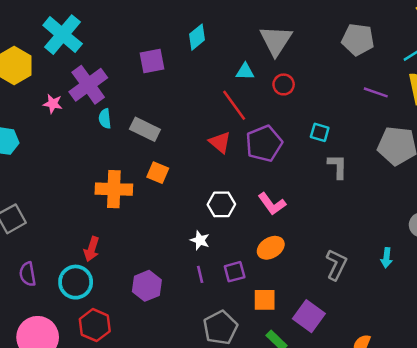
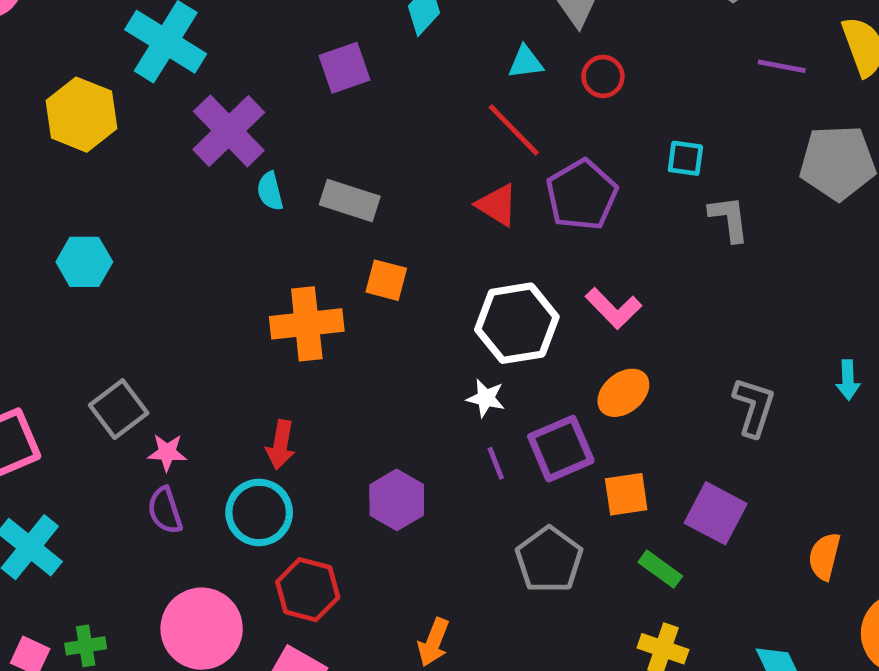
pink star: (53, 104) -> (167, 452), moved
white hexagon: (221, 204) -> (517, 323), size x1.5
purple square: (235, 272) -> (561, 449), size x1.5

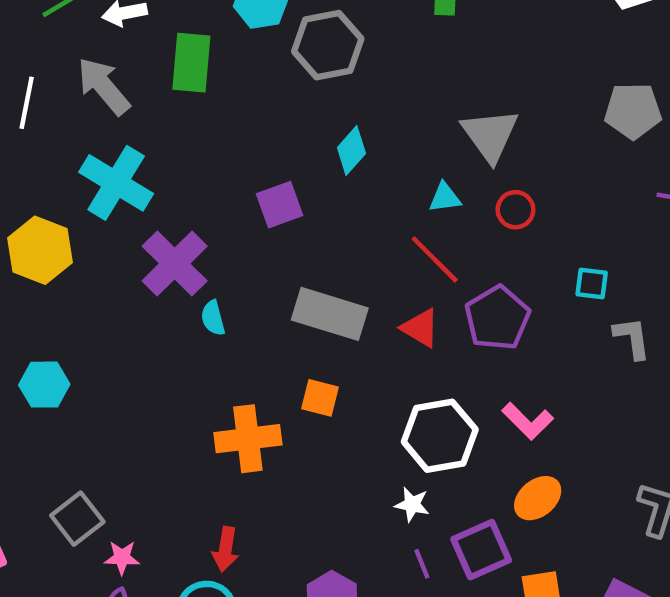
gray rectangle: (350, 201) -> (330, 314), moved, size x1.4

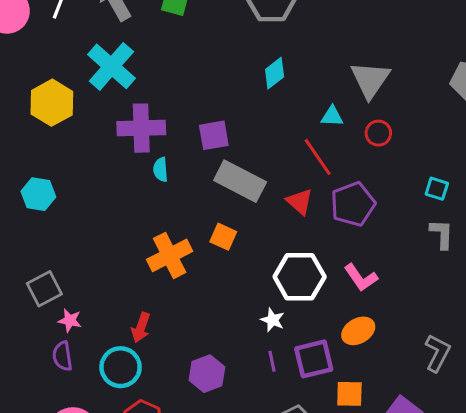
purple square: (280, 205) -> (214, 135), moved
purple cross: (175, 264) -> (141, 128), turned 33
cyan square: (592, 283) -> (437, 189), moved
orange cross: (248, 439) -> (170, 255), turned -30

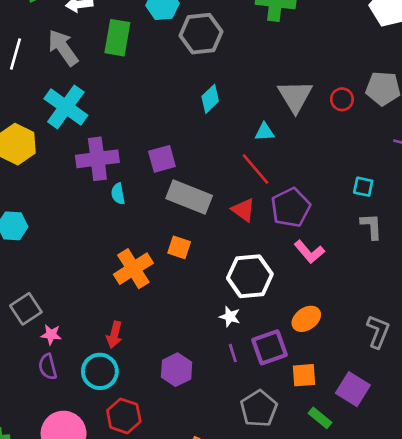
red circle: (378, 133) -> (342, 99), moved
pink L-shape: (361, 278) -> (309, 252), moved

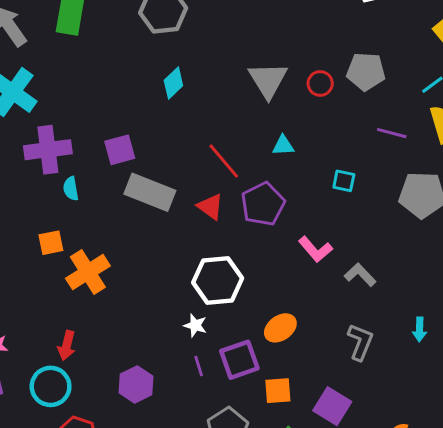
cyan triangle: (265, 132) -> (283, 145), moved
gray L-shape: (371, 226) -> (360, 275), moved, turned -40
orange square: (179, 247) -> (51, 243), moved, turned -30
pink L-shape: (309, 252) -> (315, 249), moved

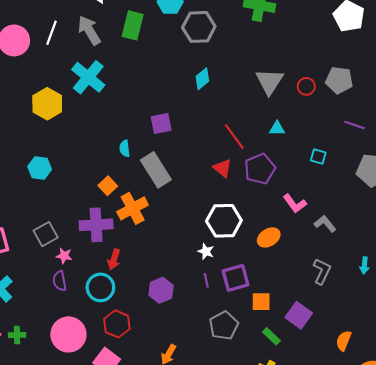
purple cross: (48, 150) -> (96, 225), moved
gray rectangle: (150, 192) -> (156, 170), moved, turned 32
orange square: (51, 243) -> (108, 186), turned -36
orange ellipse: (280, 328) -> (269, 237), moved

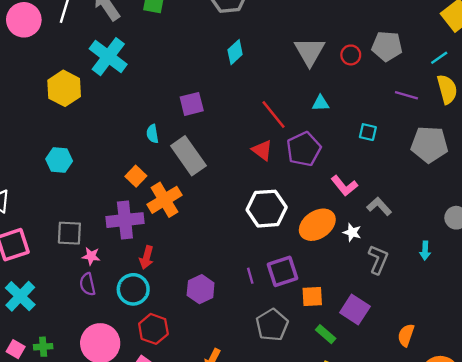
gray square: (46, 234) -> (69, 233), turned 35
orange ellipse: (269, 237) -> (317, 225), size x1.4
white star: (206, 251) -> (352, 232), moved

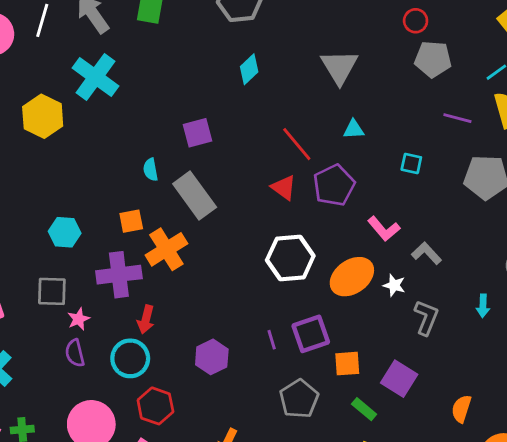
red circle: (351, 55) -> (416, 21), moved
cyan hexagon: (59, 160) -> (65, 232), moved
orange square: (136, 176) -> (131, 221), turned 36
pink star: (91, 256) -> (79, 319), turned -30

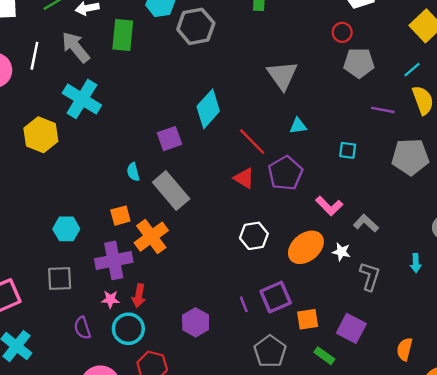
cyan diamond: (249, 69) -> (208, 109), moved, size x1.5
white hexagon: (290, 258) -> (254, 236), size x0.7
pink star: (79, 319) -> (110, 299), moved, turned 30

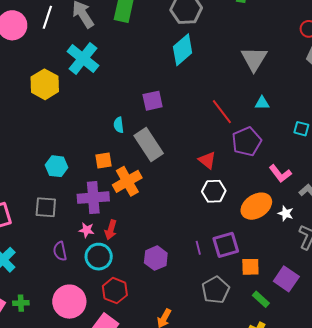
cyan diamond: (208, 109) -> (183, 50), moved
red triangle: (244, 178) -> (207, 160), moved

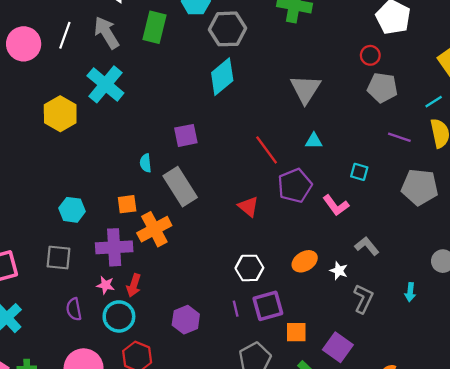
pink L-shape: (280, 174) -> (336, 205), moved
white hexagon: (214, 191) -> (249, 268), moved
orange ellipse: (256, 206) -> (305, 261), size x0.7

